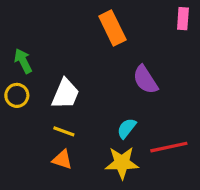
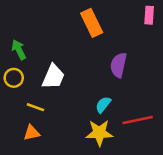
purple semicircle: (145, 80) -> (118, 65), turned 45
yellow line: (64, 131) -> (35, 107), moved
orange triangle: (62, 160) -> (32, 133), moved, turned -30

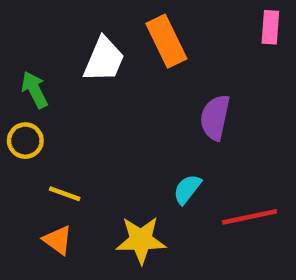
white trapezoid: (53, 77) -> (104, 60), moved
orange triangle: (32, 133) -> (58, 240), turned 48
yellow star: (99, 133) -> (141, 240), moved

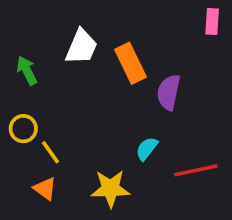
orange rectangle: (166, 41) -> (130, 63), moved
yellow circle: (25, 141) -> (23, 129), moved
yellow line: (65, 194) -> (50, 152), turned 35

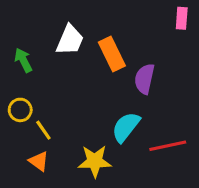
cyan semicircle: (147, 149) -> (126, 127), size x1.5

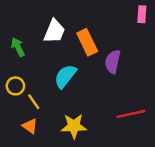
cyan semicircle: (126, 127) -> (65, 76), moved

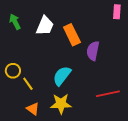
green arrow: (18, 47) -> (15, 22), moved
cyan semicircle: (65, 76) -> (62, 76), moved
orange triangle: (30, 126) -> (33, 109), moved

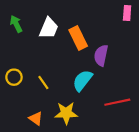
cyan semicircle: (62, 76) -> (82, 80), moved
yellow line: (28, 84) -> (43, 83), moved

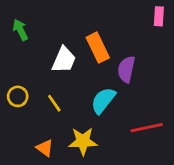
white trapezoid: (49, 28) -> (64, 60), moved

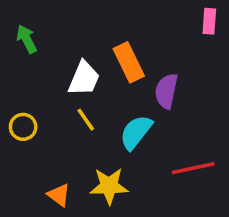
yellow line: (54, 103) -> (86, 120), moved

